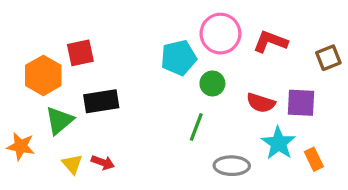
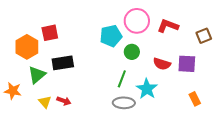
cyan star: (278, 143) -> (147, 89), moved
gray ellipse: (232, 166) -> (124, 103), moved

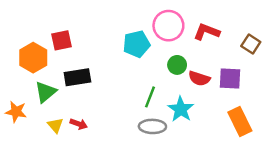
brown square: (204, 36) -> (251, 44), turned -35
green circle: (132, 52) -> (177, 65), moved
orange rectangle: (195, 99) -> (240, 122), size x1.6

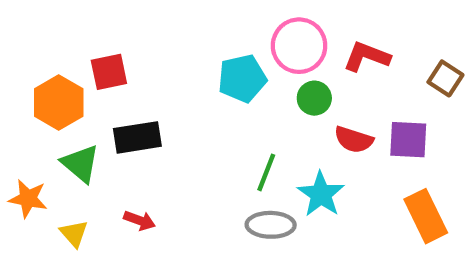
green circle: (177, 65) -> (314, 98), moved
green triangle: (45, 92) -> (81, 164), turned -40
yellow triangle: (55, 125) -> (74, 234), moved

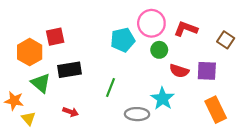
green line: (266, 172) -> (110, 87), moved
yellow triangle: (74, 234) -> (29, 119), moved

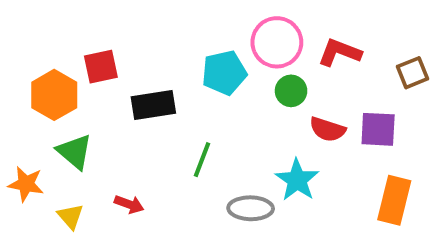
brown square: (226, 40) -> (412, 73), turned 35
black rectangle: (69, 70) -> (153, 105), moved
orange rectangle: (216, 110) -> (394, 200), turned 40
yellow triangle: (29, 119) -> (70, 216), moved

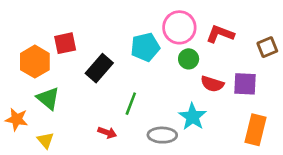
black rectangle: (153, 105) -> (99, 68), turned -40
red arrow: (129, 204) -> (107, 132), moved

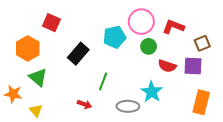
red square: (65, 43) -> (51, 23), moved, turned 36
brown square: (267, 47) -> (202, 43), moved

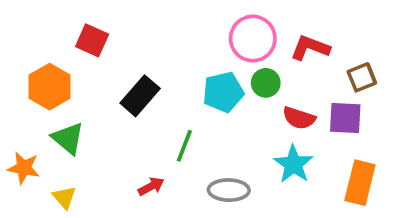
cyan pentagon: (114, 37) -> (223, 92), moved
cyan star: (152, 92) -> (293, 164), moved
red arrow: (84, 104) -> (151, 186), turned -48

